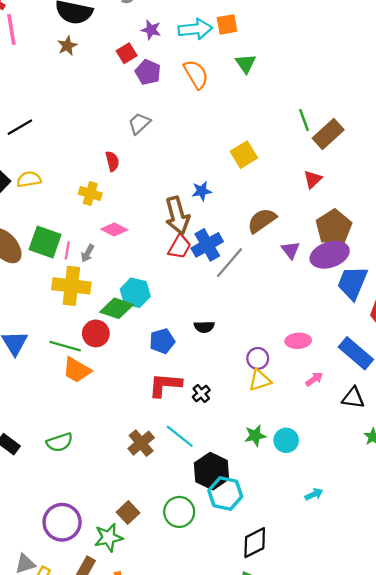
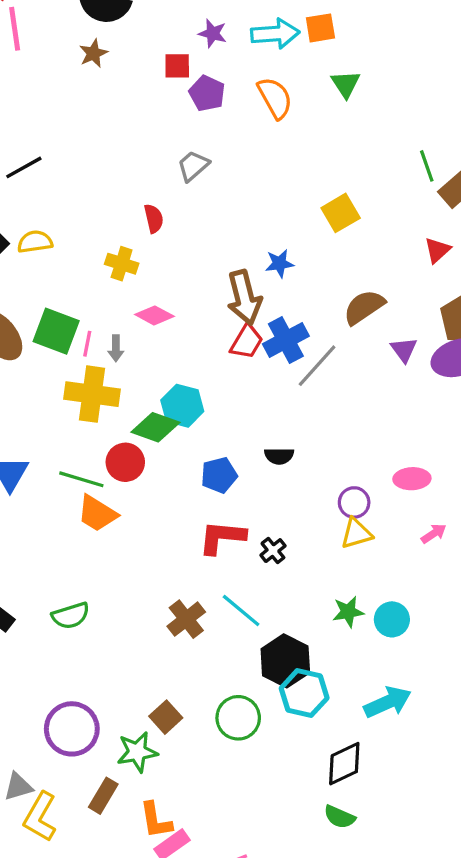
red square: (127, 53) -> (177, 66), turned 30
gray arrow: (87, 253) -> (116, 348), turned -30
cyan arrow: (314, 494) -> (388, 702), moved, size x1.8

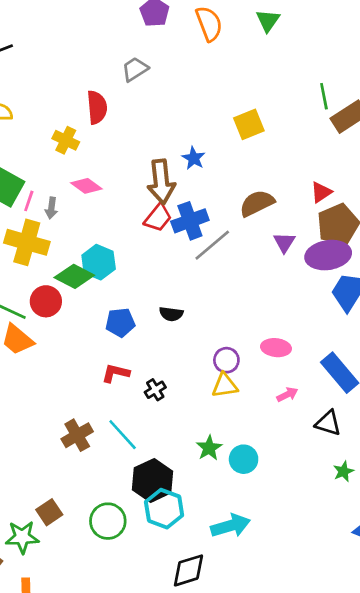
red semicircle: (154, 218) -> (97, 107), size x1.4
red triangle: (437, 250) -> (321, 192), moved
blue star: (279, 263) -> (194, 158), turned 30
red L-shape: (222, 537) -> (115, 373), size x0.7
green star: (348, 612) -> (209, 448), turned -30

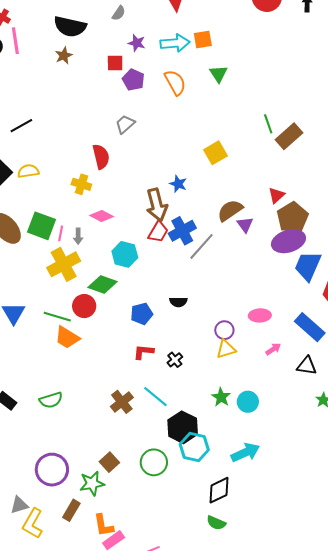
yellow cross: (27, 242) -> (64, 264), turned -36
purple triangle: (284, 242) -> (245, 225), moved
cyan hexagon: (99, 262) -> (125, 254), moved

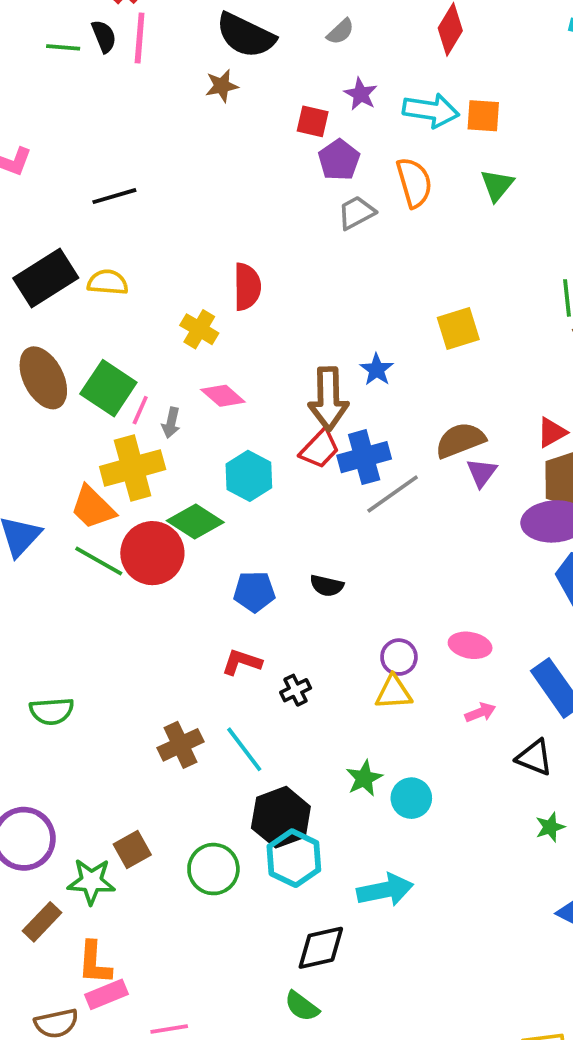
gray trapezoid: (125, 124) -> (356, 213), moved
red circle: (84, 306) -> (152, 553), size x1.4
orange trapezoid: (67, 337) -> (93, 507), moved

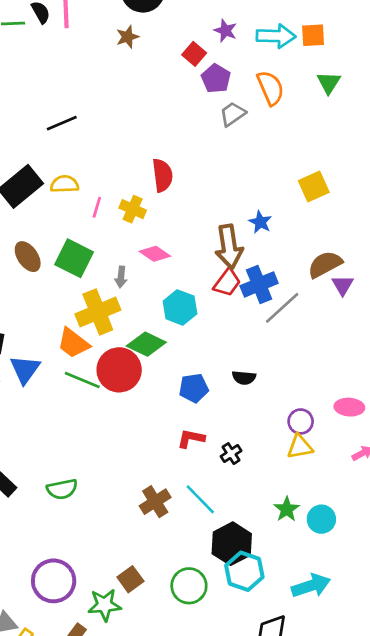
red square: (313, 121) -> (194, 54), turned 35
brown ellipse: (43, 378) -> (28, 257), size x0.7
pink line: (140, 410) -> (97, 207), moved

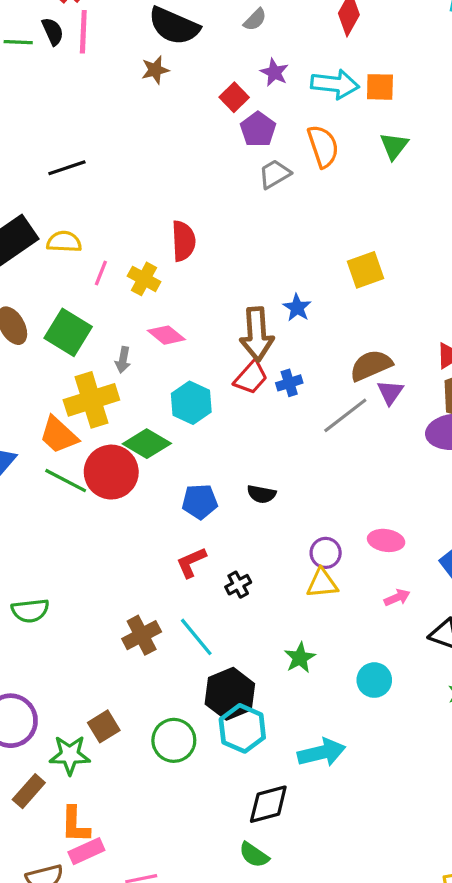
blue cross: (259, 284) -> (289, 383), size x0.6
gray line: (282, 308) -> (345, 415), moved
red L-shape: (191, 439) -> (191, 562), turned -40
cyan circle: (321, 519) -> (374, 680), moved

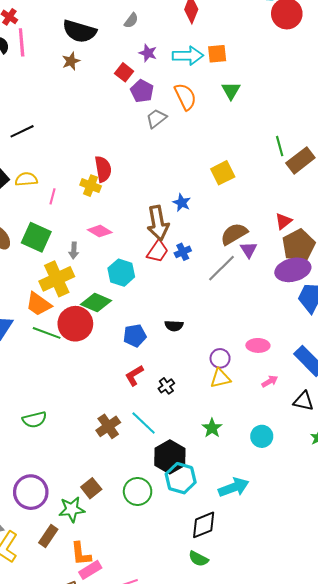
yellow cross: (144, 279) -> (91, 186), moved

